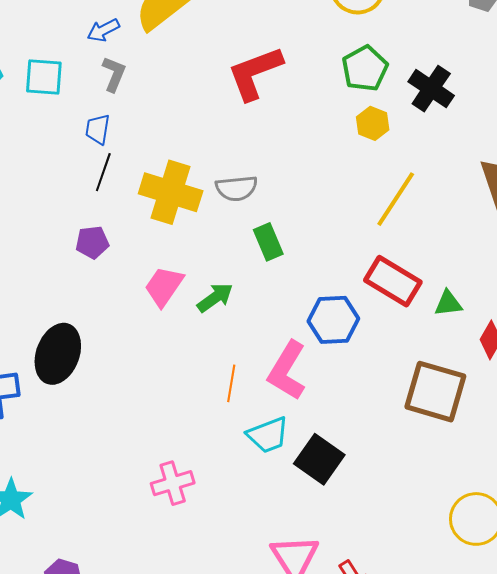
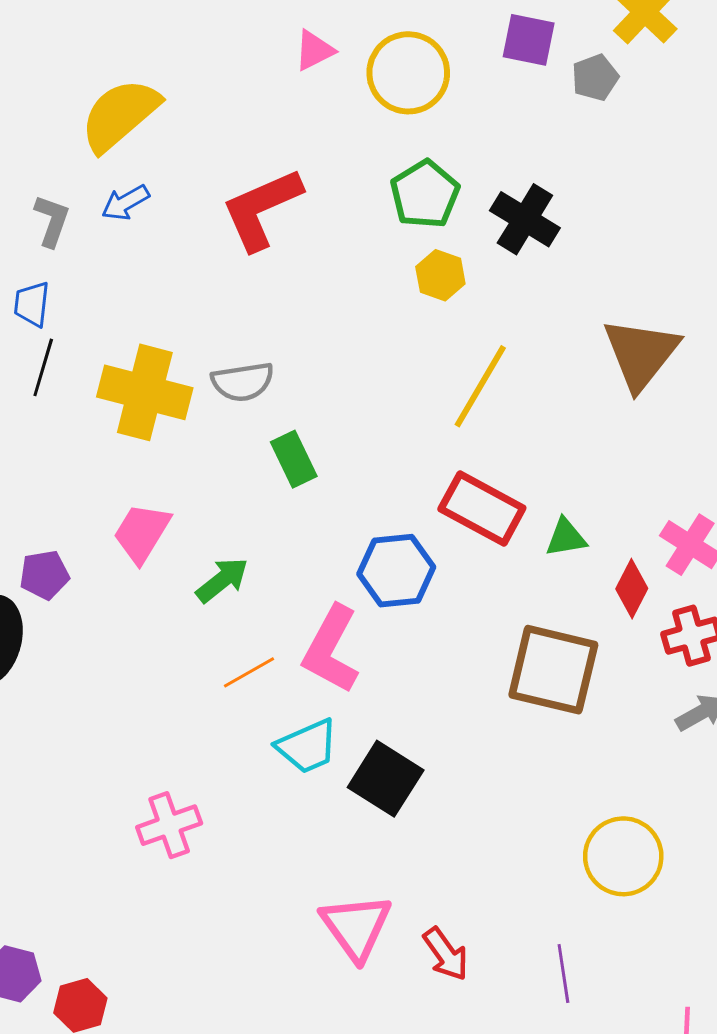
blue arrow: (103, 30) -> (125, 203), moved
purple pentagon: (92, 242) -> (44, 575), moved
green arrow: (215, 298) -> (222, 580), moved
orange line: (231, 383) -> (249, 672), turned 54

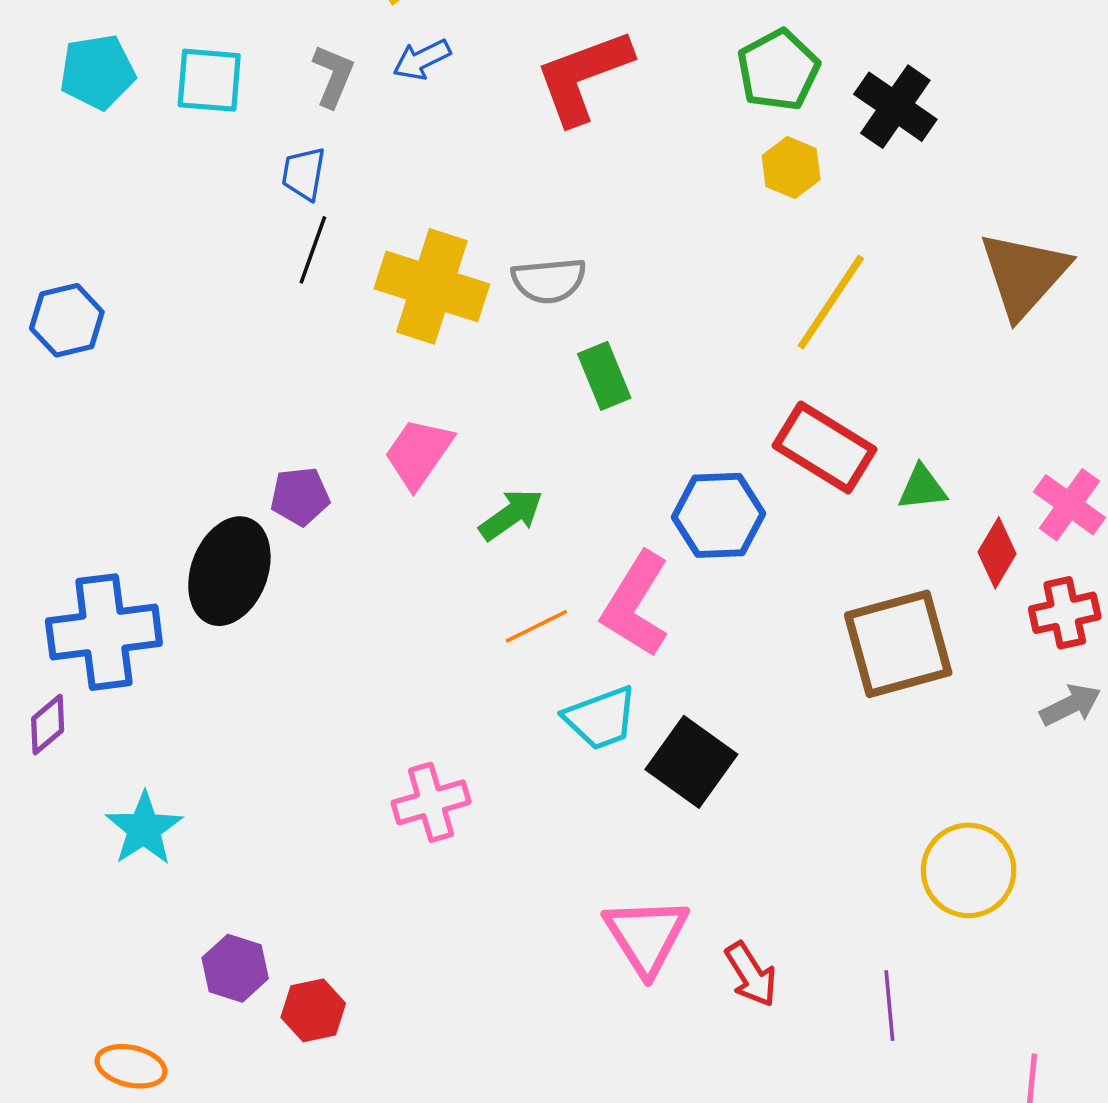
brown square: (553, 670) -> (898, 644), turned -32

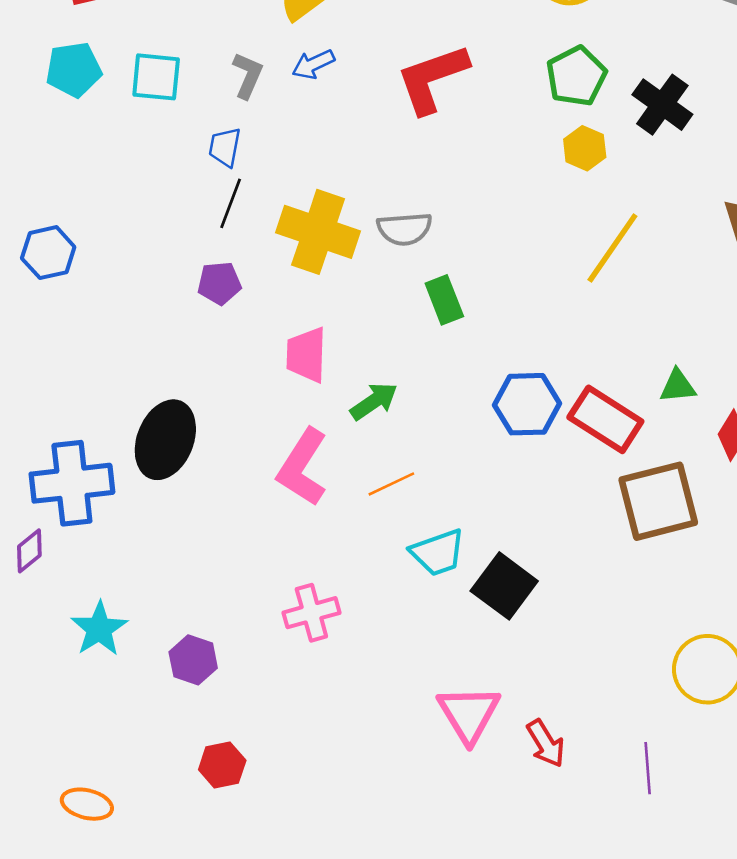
red rectangle: (824, 447) -> (605, 419), moved
pink trapezoid: (419, 453) -> (306, 355), turned -34
purple pentagon: (300, 496) -> (219, 283), moved
pink L-shape: (636, 604) -> (303, 467), moved
purple hexagon: (235, 968) -> (193, 660), moved

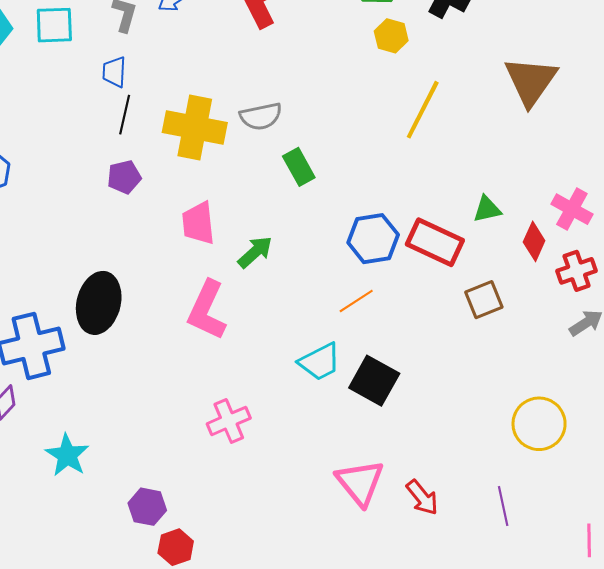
orange line: (391, 484) -> (356, 301), moved
brown square: (658, 501) -> (484, 300), size x0.6
purple hexagon: (193, 660) -> (147, 507), moved

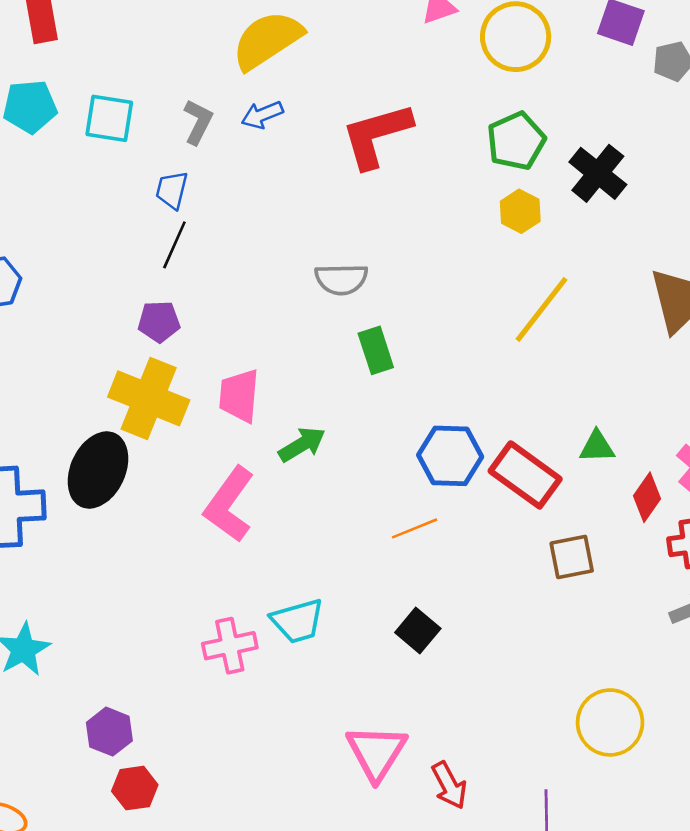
yellow cross: (195, 127) -> (149, 398), moved
cyan trapezoid: (320, 362) -> (298, 621), moved
black square: (374, 381) -> (418, 630), size x0.7

